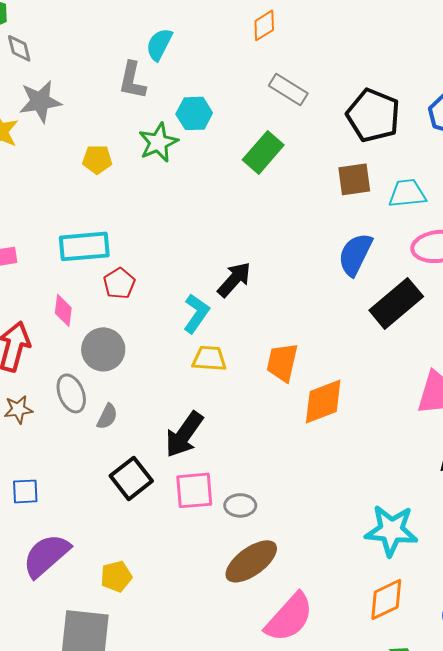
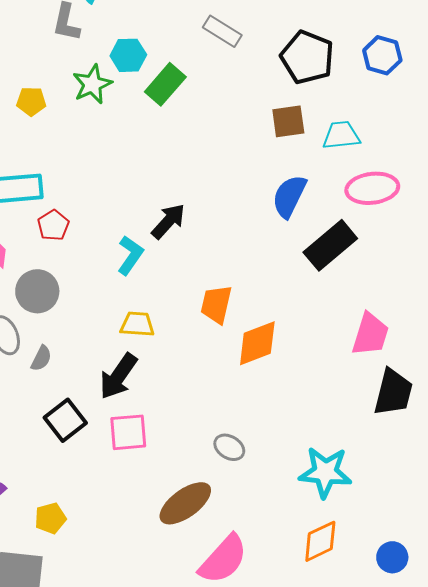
green rectangle: (263, 152) -> (165, 84), moved
yellow trapezoid: (209, 358) -> (137, 324), moved
gray ellipse: (240, 505) -> (229, 447), moved, turned 32

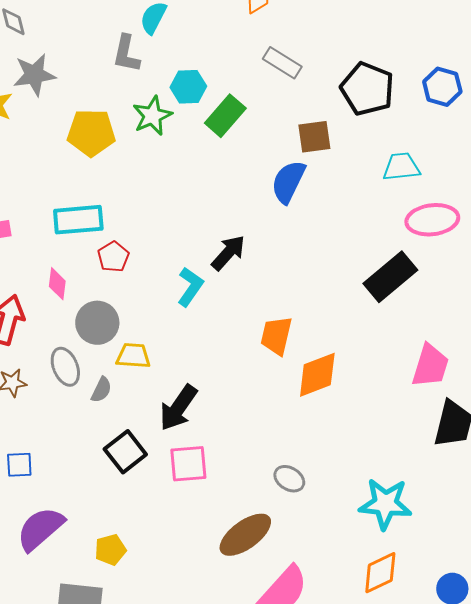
yellow pentagon: (31, 101) -> (91, 133), size x1.6
brown square: (288, 121) -> (314, 137), moved
blue semicircle: (289, 196) -> (288, 182), moved
yellow trapezoid: (137, 324) -> (133, 356), moved

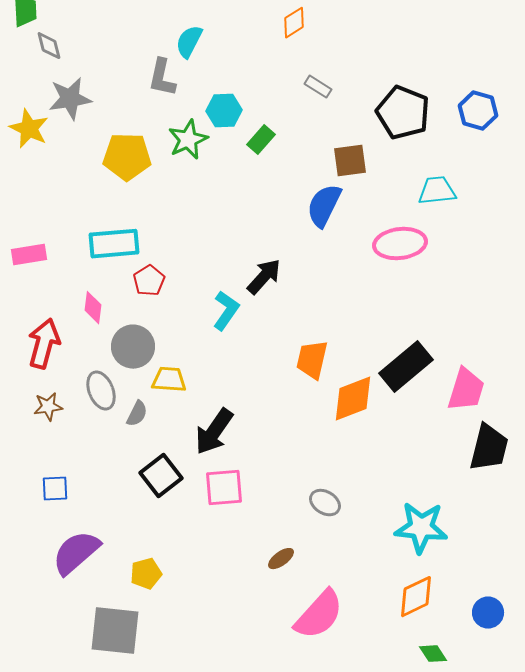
gray rectangle: (282, 63) -> (318, 87), size x0.7
green rectangle: (225, 116) -> (261, 140), size x0.7
pink ellipse: (432, 220) -> (400, 244), moved
black rectangle: (390, 277) -> (406, 367), moved
brown ellipse: (245, 535) -> (281, 559), size x0.5

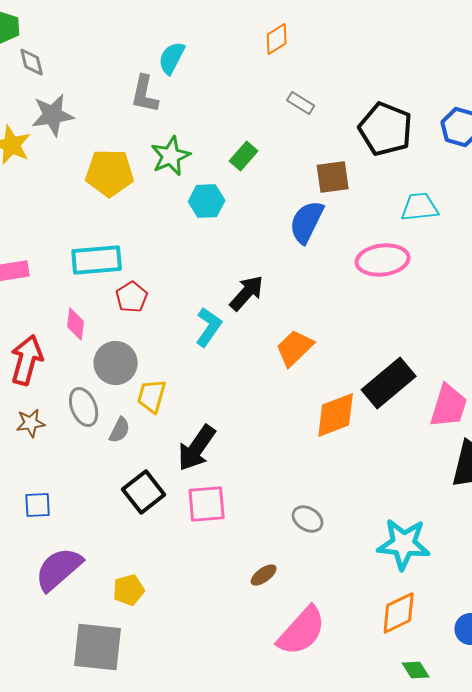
cyan hexagon: (224, 111) -> (207, 201), moved
orange trapezoid: (312, 360) -> (295, 348), moved, turned 33
yellow trapezoid: (169, 380) -> (152, 396), turned -78

